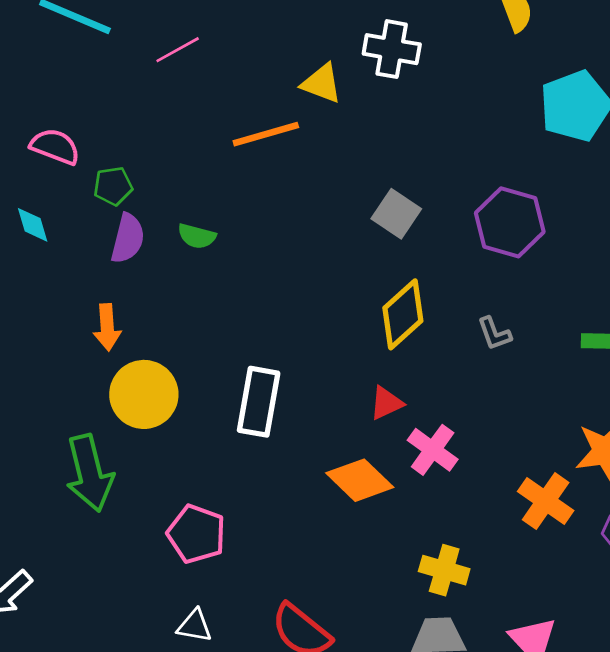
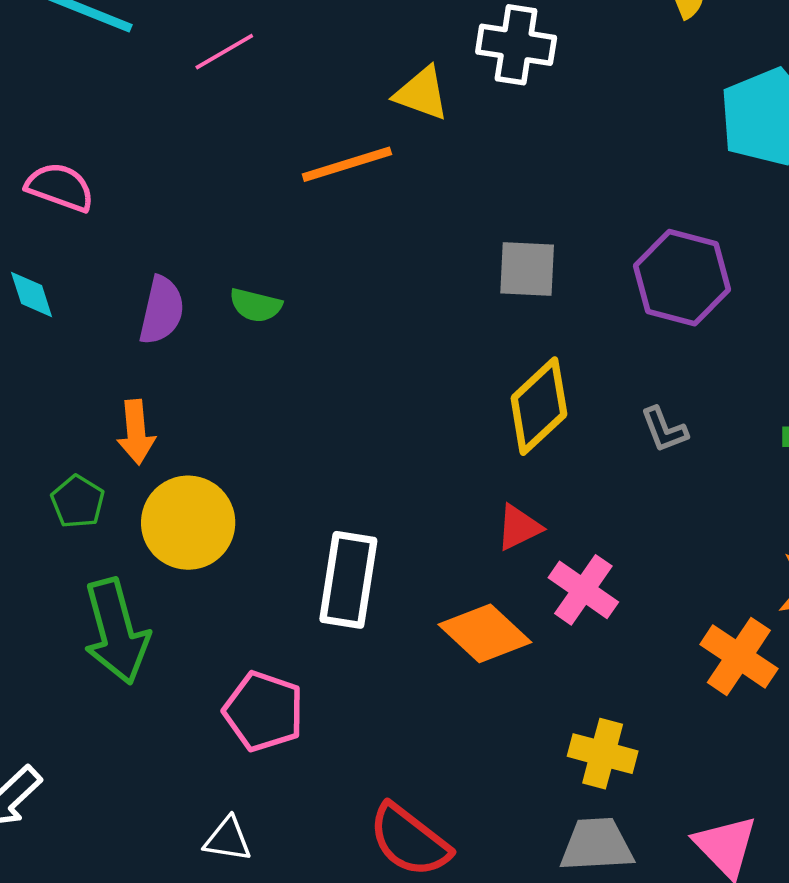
green pentagon: (113, 186) -> (78, 502), moved, turned -30
gray square: (396, 214) -> (527, 269), turned -30
white rectangle: (259, 402) -> (348, 580), moved
white triangle: (195, 626) -> (228, 839), moved

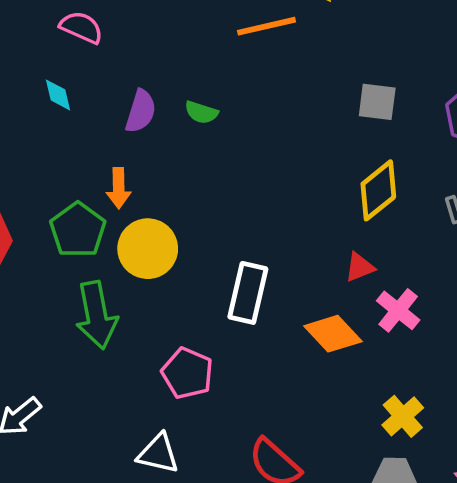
green pentagon: (78, 502) -> (78, 230), size x1.6
yellow cross: (603, 754) -> (403, 416), turned 30
white triangle: (228, 839) -> (158, 454), size x1.4

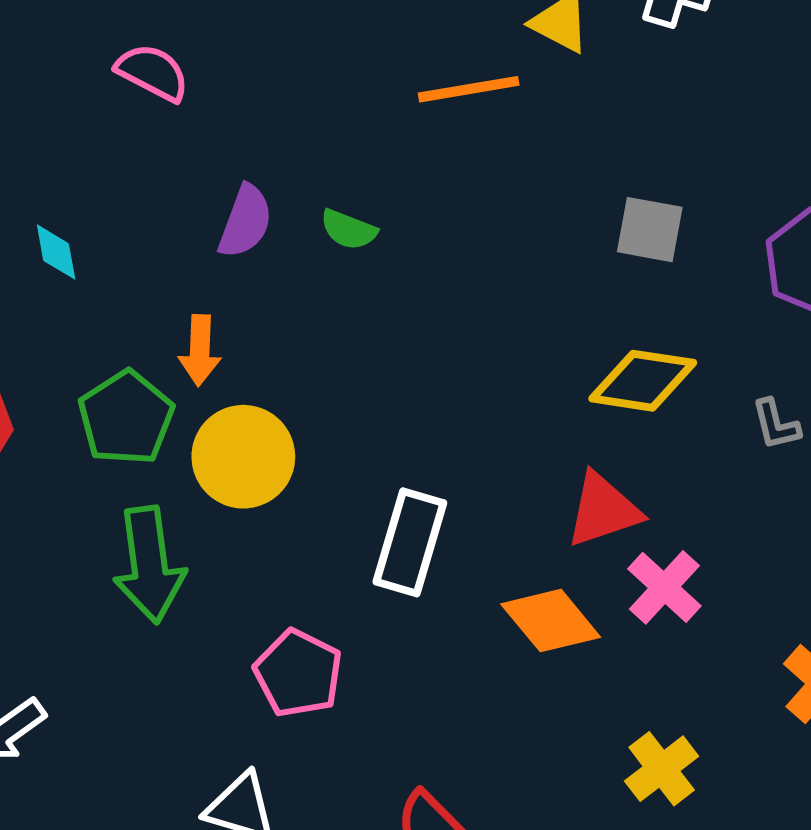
cyan diamond: (58, 95) -> (56, 252), moved
yellow diamond: (378, 190) -> (643, 381), turned 44
red triangle: (360, 267) -> (603, 510), size x1.5

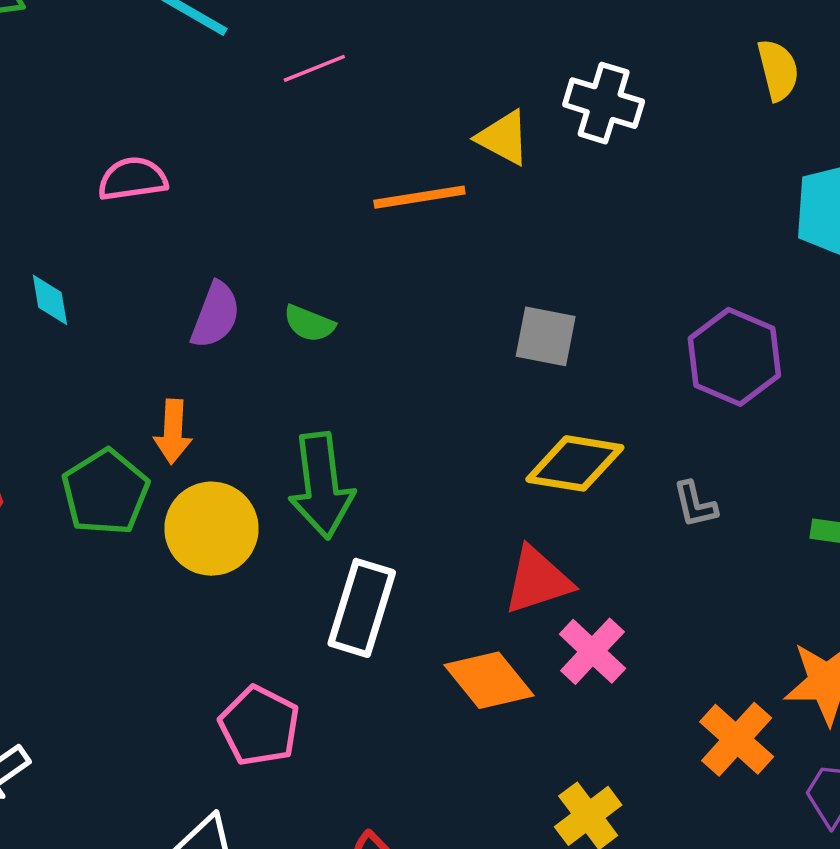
pink semicircle: (153, 72) -> (133, 179), turned -36
gray square: (650, 230) -> (546, 336), moved
cyan diamond: (56, 252) -> (50, 300), moved
green arrow: (149, 565) -> (321, 486), moved

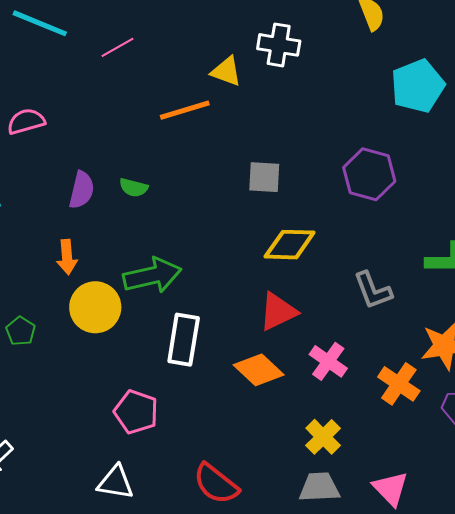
green arrow: (321, 486) -> (152, 276), turned -88
green pentagon: (105, 492) -> (21, 331), moved, size x0.6
gray L-shape: (695, 504) -> (373, 290), moved, size x1.5
pink cross: (592, 651) -> (328, 361), moved

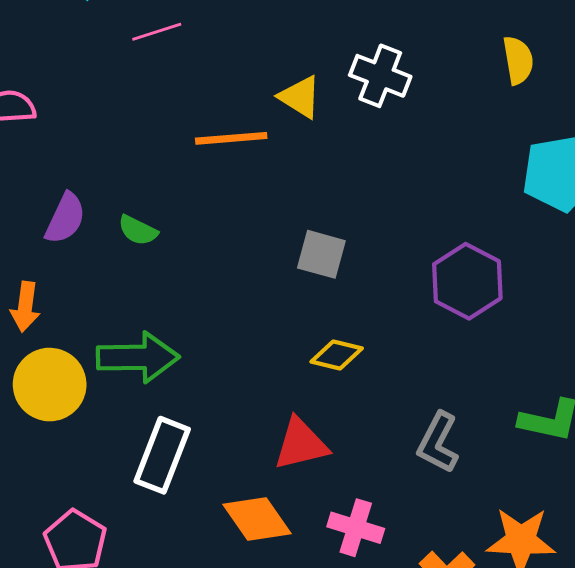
yellow diamond: (290, 245) -> (337, 355), size x0.7
gray L-shape: (373, 290) -> (438, 443), turned 36
pink cross: (328, 361) -> (356, 528), turned -30

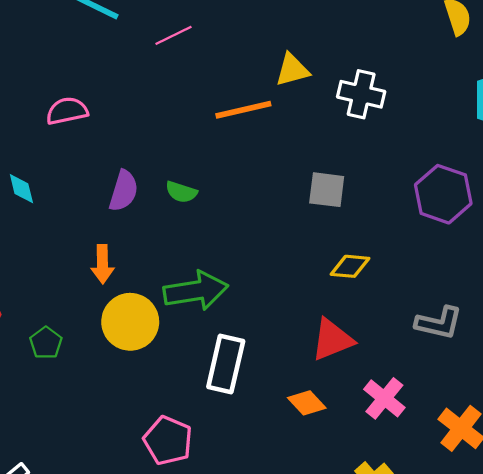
white cross: (380, 76) -> (361, 94), moved
yellow triangle: (300, 97) -> (292, 70), turned -39
gray L-shape: (438, 443) -> (439, 323), turned -96
orange diamond: (257, 519) -> (307, 403), size x0.7
pink cross: (356, 528) -> (384, 398), turned 30

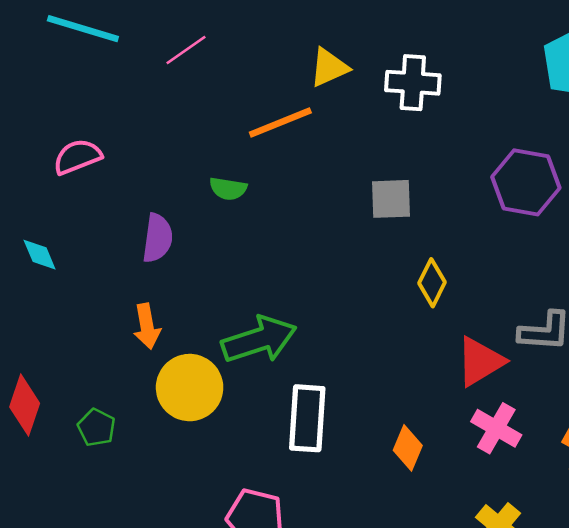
green semicircle: (181, 192) -> (228, 189), moved
yellow diamond: (350, 266) -> (432, 283), turned -60
red triangle: (332, 340) -> (480, 361), moved
orange diamond: (307, 403) -> (408, 448), turned 75

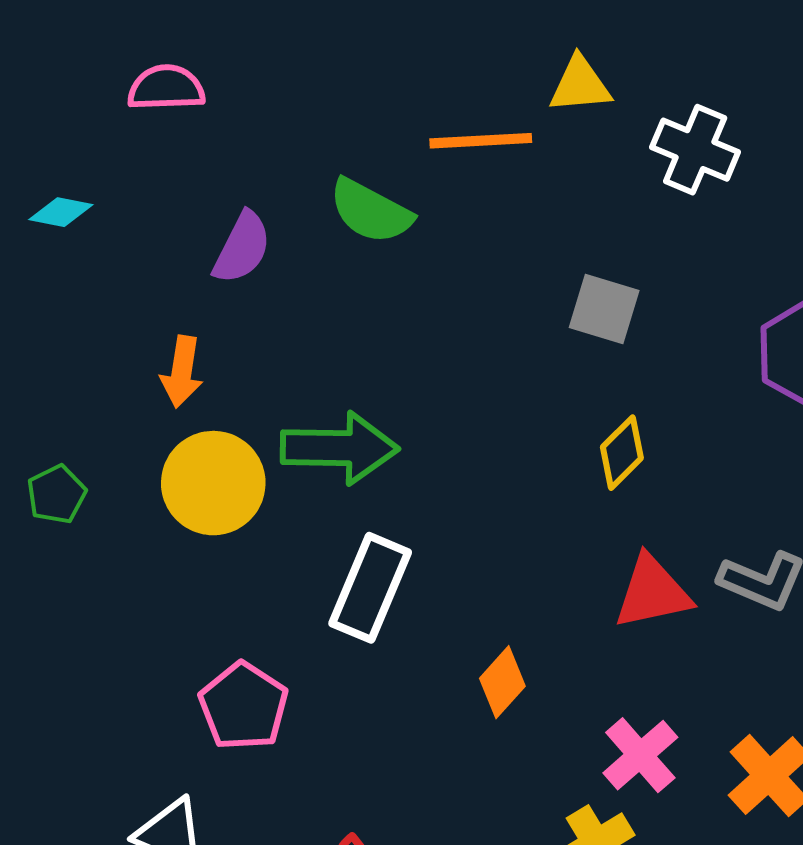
green semicircle: (228, 189) -> (371, 211), size x1.5
cyan diamond: (40, 255) -> (61, 212), turned -75
pink cross: (496, 428) -> (640, 755), moved

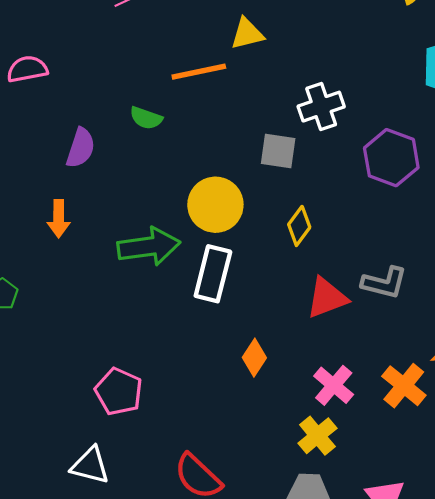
white cross: (695, 150) -> (321, 107), moved, turned -33
green semicircle: (371, 211) -> (146, 118), size x0.7
yellow circle: (213, 483) -> (215, 205), moved
white rectangle: (370, 588) -> (213, 274), moved

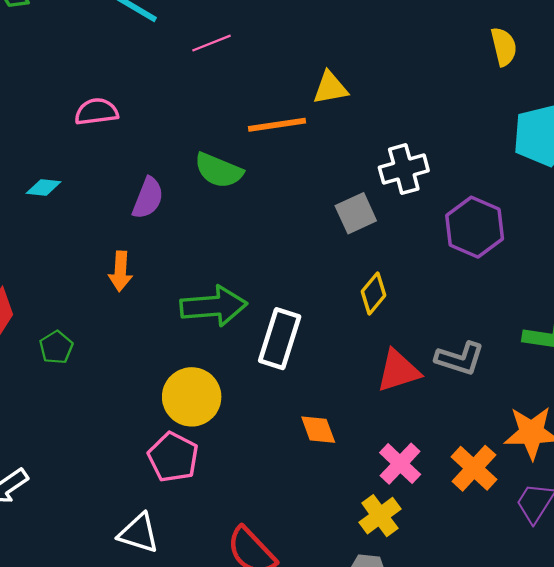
green semicircle: (146, 118) -> (219, 170), size x1.4
gray square: (278, 151) -> (356, 213), turned -36
yellow circle: (215, 205) -> (192, 397), moved
orange diamond: (254, 358) -> (318, 430), turned -57

